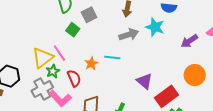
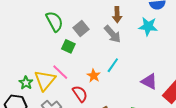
gray arrow: (129, 34) -> (113, 34), moved, turned 78
cyan line: (112, 57) -> (113, 65), turned -49
green star: (53, 71) -> (26, 83), moved

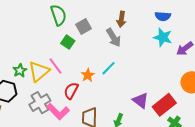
cyan star: (148, 26) -> (163, 37), moved
purple triangle: (149, 81) -> (141, 100), moved
red semicircle: (80, 94) -> (71, 91), turned -126

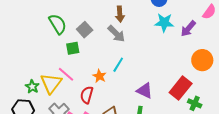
green square: (68, 42) -> (73, 48), turned -32
purple triangle: (141, 100) -> (145, 91), moved

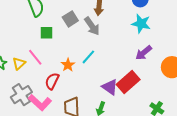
purple arrow: (188, 29) -> (144, 53), moved
gray square: (85, 30) -> (70, 19), moved
yellow triangle: (51, 83) -> (19, 63), size x0.6
red rectangle: (181, 88) -> (128, 82), moved

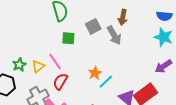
cyan line: (88, 57) -> (106, 82), moved
orange star: (68, 65) -> (95, 73), moved
red semicircle: (52, 81) -> (60, 82), moved

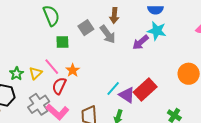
purple arrow: (163, 66) -> (140, 42), moved
orange star: (95, 73) -> (73, 70), moved
cyan line: (106, 82) -> (113, 89), moved

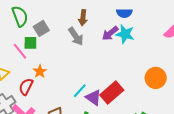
gray square: (86, 28) -> (41, 28), moved
purple arrow: (140, 42) -> (110, 33), moved
pink line: (52, 67) -> (20, 51), moved

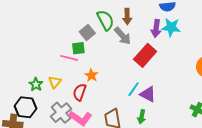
green semicircle: (20, 16) -> (105, 20), moved
purple arrow: (110, 33) -> (156, 28), turned -36
pink line: (20, 51) -> (69, 58), turned -30
red rectangle: (112, 92) -> (145, 55), moved

